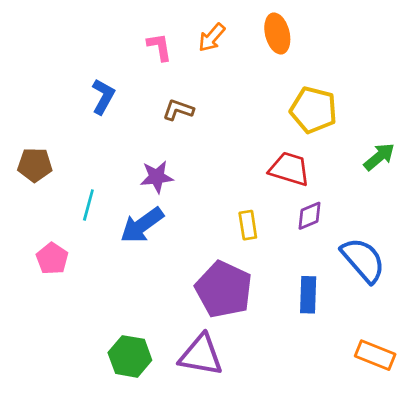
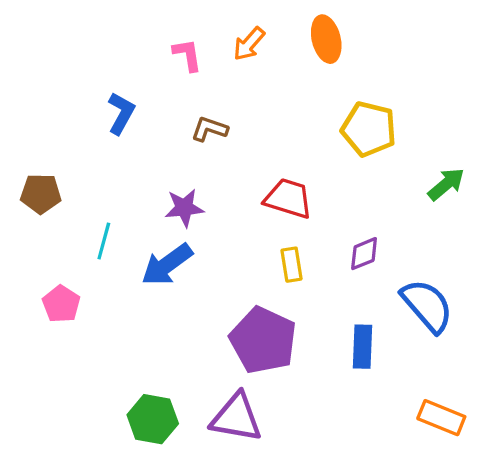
red trapezoid: (289, 169) -> (288, 198), moved

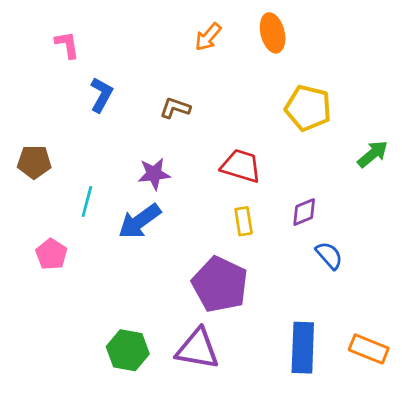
pink L-shape: (187, 55) -> (67, 45), moved
blue semicircle: (427, 306) -> (329, 255), moved, size x0.6
blue rectangle: (362, 347) -> (303, 348), moved, size x1.4

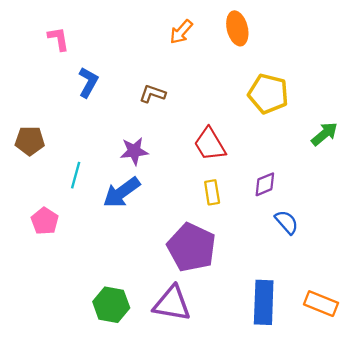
red trapezoid: (241, 166) -> (210, 144), turned -138

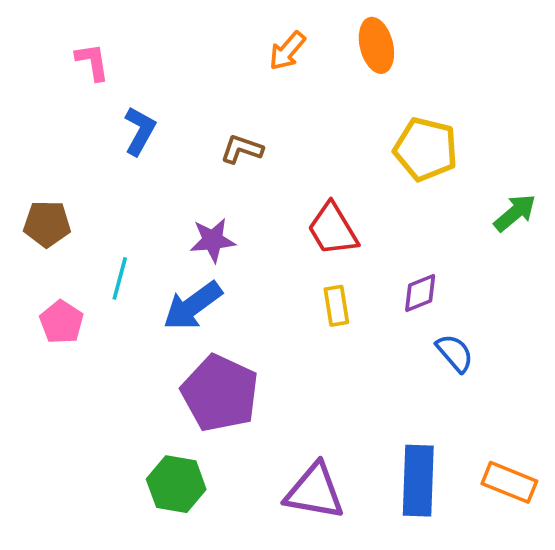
pink pentagon: (45, 221) -> (61, 322), moved
purple pentagon: (191, 247) -> (220, 393), moved
purple triangle: (172, 304) -> (315, 491), moved

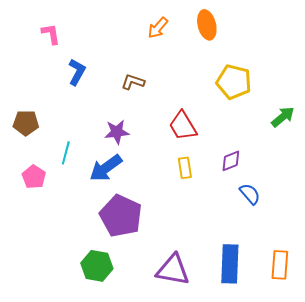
orange rectangle: (509, 482) -> (280, 265), turned 72

